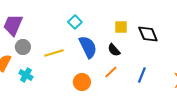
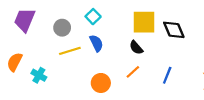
yellow square: (121, 27) -> (144, 22), size x1.6
gray circle: (23, 47) -> (62, 28), moved
blue semicircle: (88, 47) -> (96, 43), moved, size x0.7

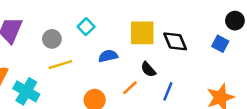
blue semicircle: (96, 43) -> (108, 56), moved, turned -77
black semicircle: (136, 48) -> (148, 69), moved
cyan cross: (39, 75) -> (26, 91), size x1.5

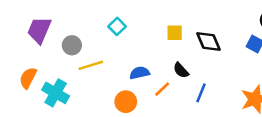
yellow square: (142, 33) -> (175, 33), size x0.6
gray circle: (52, 39) -> (72, 45), moved
blue semicircle: (108, 56) -> (140, 73), moved

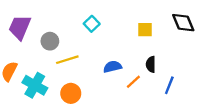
black diamond: (208, 42) -> (183, 23), moved
black semicircle: (181, 70) -> (151, 64), turned 42
orange circle: (126, 102) -> (71, 93), moved

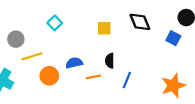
orange line: (133, 82) -> (93, 77), turned 32
orange circle: (71, 93) -> (49, 76), moved

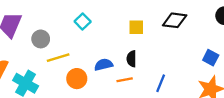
black diamond: (140, 22) -> (175, 20), turned -60
blue square: (173, 38) -> (211, 58), moved
black semicircle: (110, 61) -> (132, 59), moved

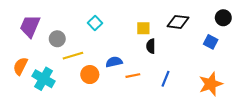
blue square: (211, 58) -> (211, 42), moved
black semicircle: (132, 59) -> (151, 46), moved

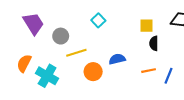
purple trapezoid: (30, 26) -> (33, 24), turned 125
orange line: (133, 76) -> (149, 71), moved

